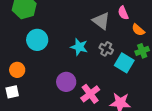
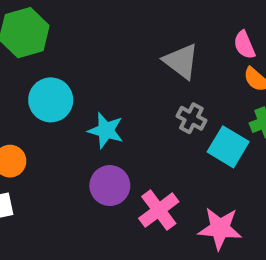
pink semicircle: (123, 13) -> (244, 45), moved
cyan star: (79, 47) -> (106, 130), moved

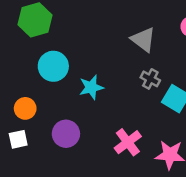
cyan star: (106, 130) -> (91, 87), turned -30
purple circle: (110, 186) -> (66, 134), moved

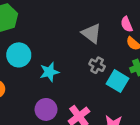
purple circle: (66, 134) -> (46, 109), moved

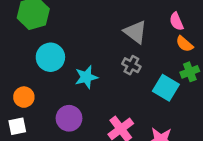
gray cross: (97, 65) -> (131, 65), moved
purple circle: (46, 109) -> (69, 118), moved

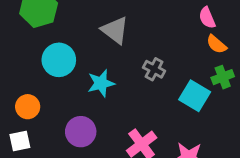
gray triangle: (135, 32) -> (115, 30), moved

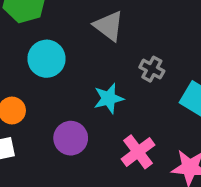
cyan star: (101, 83) -> (109, 98), moved

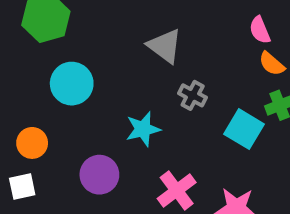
gray triangle: (109, 26) -> (165, 46), moved

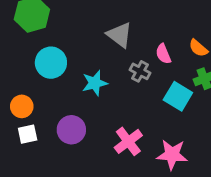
pink semicircle: (260, 30) -> (163, 54), moved
cyan star: (143, 129) -> (95, 83), moved
white square: (22, 187) -> (28, 134), moved

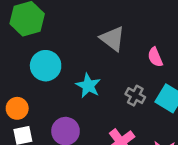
gray cross: (140, 71) -> (135, 96), moved
cyan star: (95, 83) -> (88, 86), turned -30

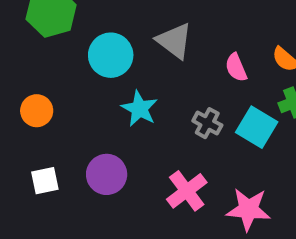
cyan circle: (46, 66) -> (111, 55), moved
orange circle: (17, 108) -> (37, 111), moved

